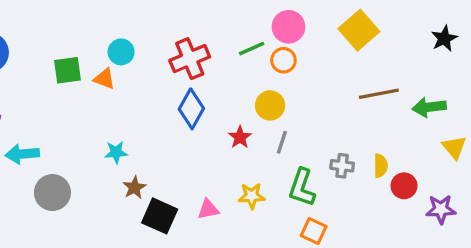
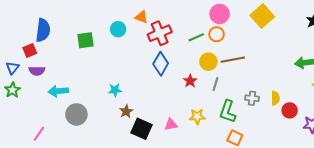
green line: (252, 49) -> (196, 37), moved
orange triangle: (104, 79) -> (141, 17), moved
brown line: (379, 94) -> (233, 60), moved

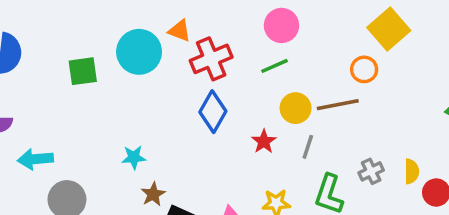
pink circle: (220, 14) -> (281, 25), moved
cyan circle: (118, 29) -> (139, 52), size x1.6
orange circle: (217, 34) -> (364, 69), moved
gray cross: (252, 98) -> (371, 171), turned -32

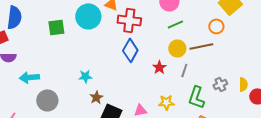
red cross: (211, 59) -> (129, 20), turned 30
green line: (274, 66) -> (175, 24), moved

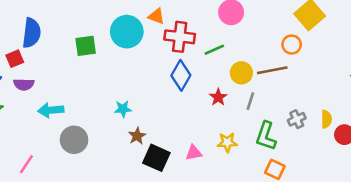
green line: (175, 24) -> (214, 50), moved

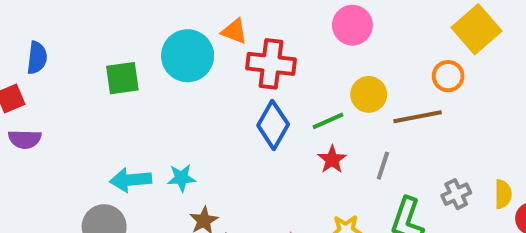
blue semicircle: (32, 33) -> (37, 58), size x0.7
green line: (214, 50) -> (328, 121), moved
yellow circle: (241, 73) -> (369, 94), moved
cyan arrow: (51, 110) -> (131, 180), moved

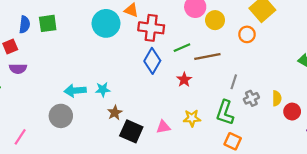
green square: (122, 78) -> (48, 23), moved
yellow circle: (369, 94) -> (215, 20), moved
brown line: (418, 117) -> (207, 56), moved
green line: (328, 121) -> (182, 48), moved
gray line: (383, 166) -> (234, 82), moved

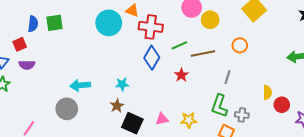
orange circle: (247, 34) -> (240, 45), moved
cyan star: (103, 89) -> (122, 84), moved
gray cross: (251, 98) -> (242, 115), moved, turned 32
yellow star: (192, 118) -> (189, 120), moved

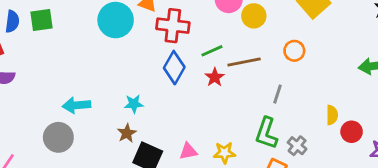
red star: (181, 75) -> (215, 77), moved
gray cross: (242, 115) -> (297, 146), turned 32

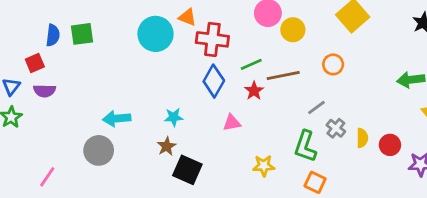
gray line: (278, 94) -> (316, 107), turned 36
yellow semicircle: (332, 115) -> (362, 138), moved
gray cross: (297, 146) -> (336, 128), moved
pink triangle: (188, 151) -> (232, 123), moved

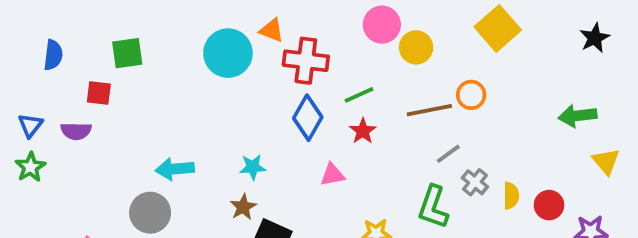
blue semicircle: (53, 35) -> (53, 55), moved
red square: (35, 63) -> (99, 93), moved, turned 30
brown line: (283, 76) -> (429, 110), moved

